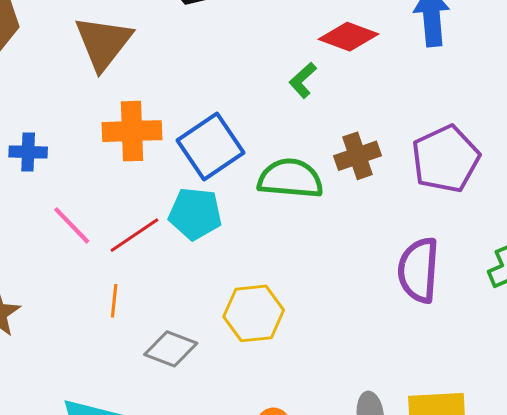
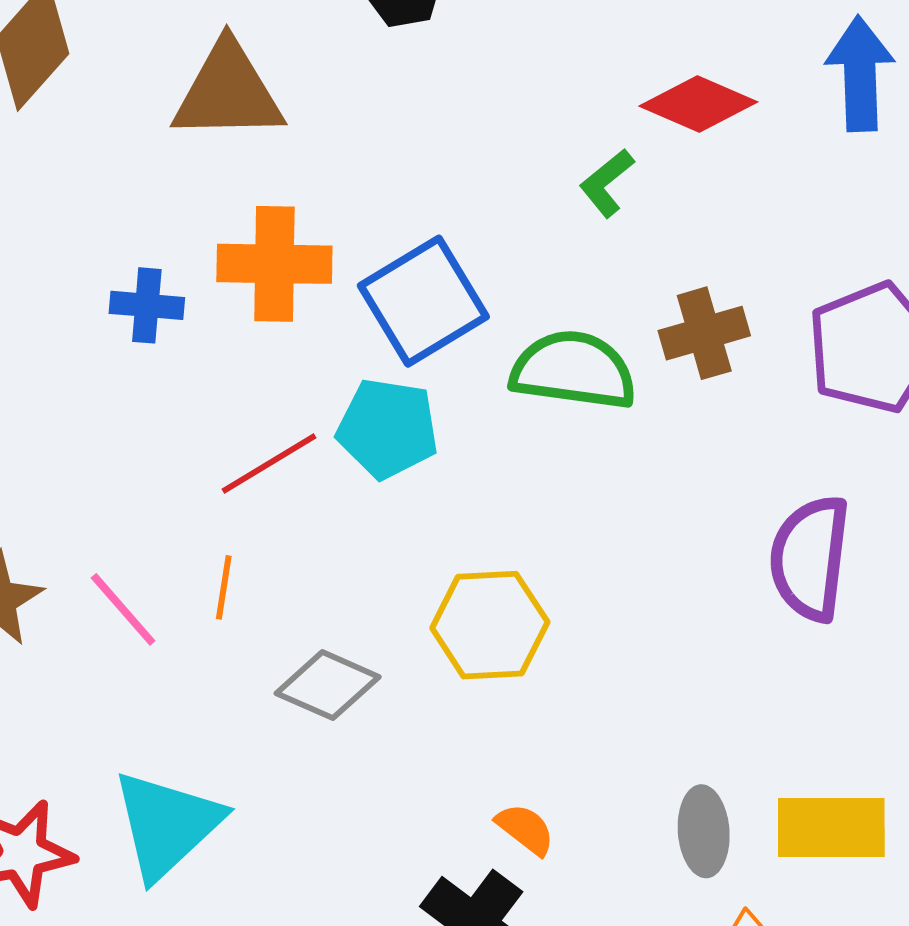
brown triangle: (103, 43) -> (228, 92), turned 48
blue cross: (28, 152) -> (147, 305), moved
pink line: (72, 225) -> (123, 609), moved

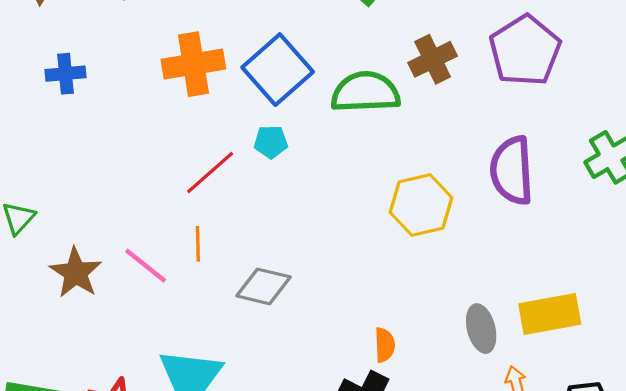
blue cross: (147, 305) -> (65, 74), moved
cyan pentagon: (388, 428) -> (271, 142), size x0.6
yellow hexagon: (490, 625) -> (421, 205), moved
orange semicircle: (525, 829) -> (385, 345), turned 60

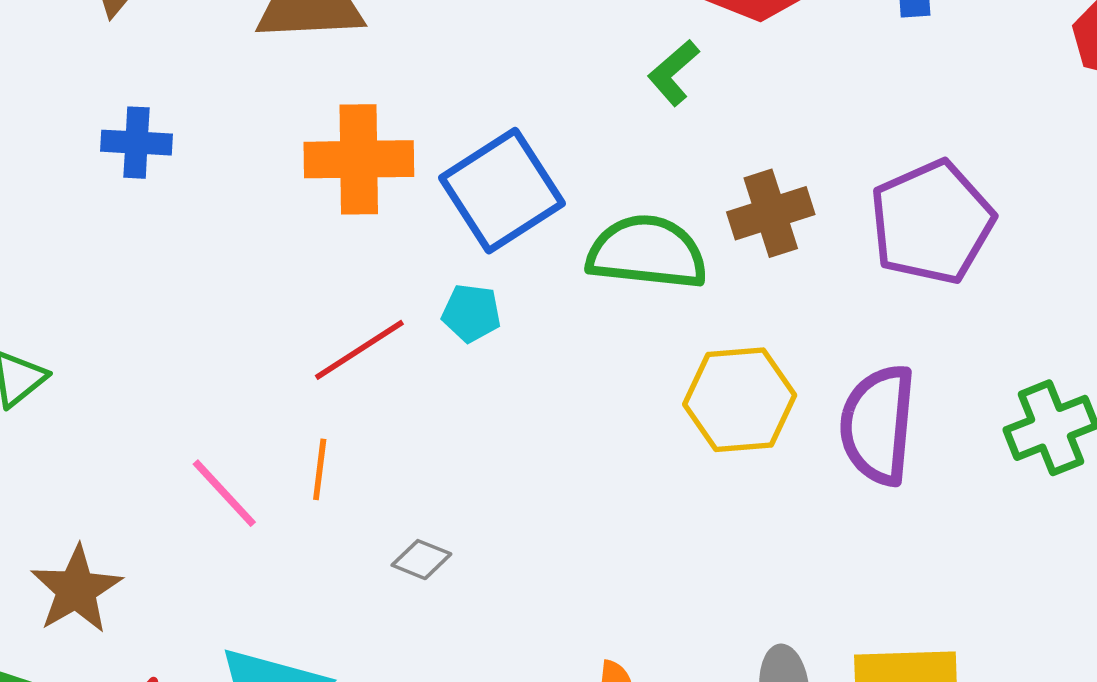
yellow hexagon: (421, 205) -> (740, 400), moved
brown star: (76, 273) -> (76, 589), moved
gray diamond: (264, 286) -> (421, 560), size x0.6

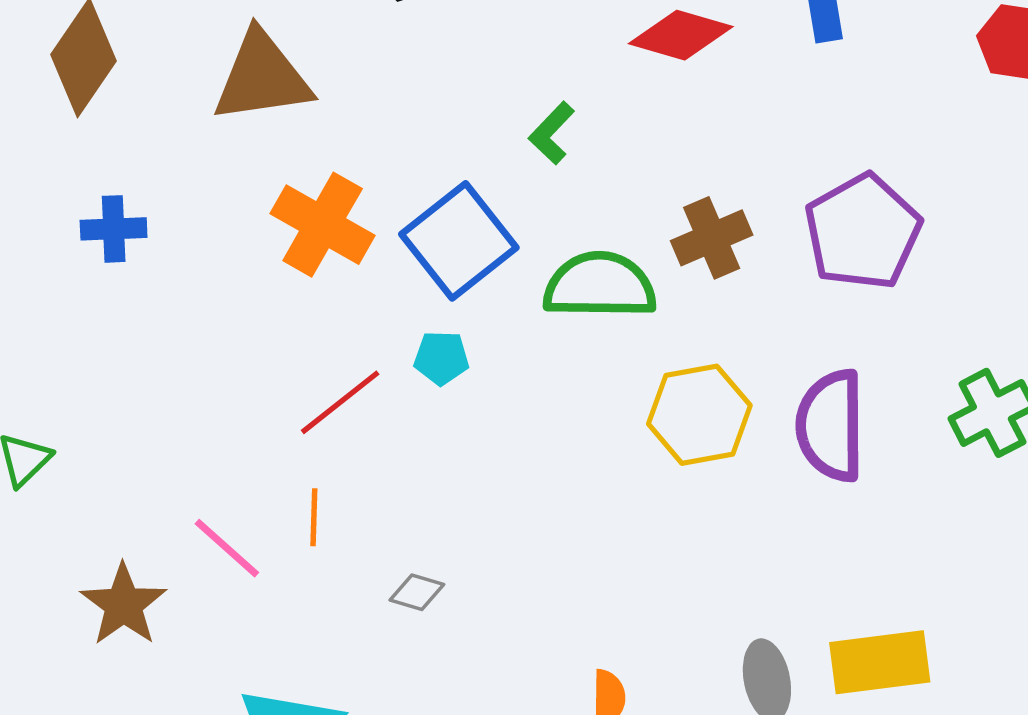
green L-shape: (673, 73) -> (552, 133), moved
orange cross: (359, 159) -> (323, 225), turned 36
brown star: (76, 589) -> (124, 605), moved

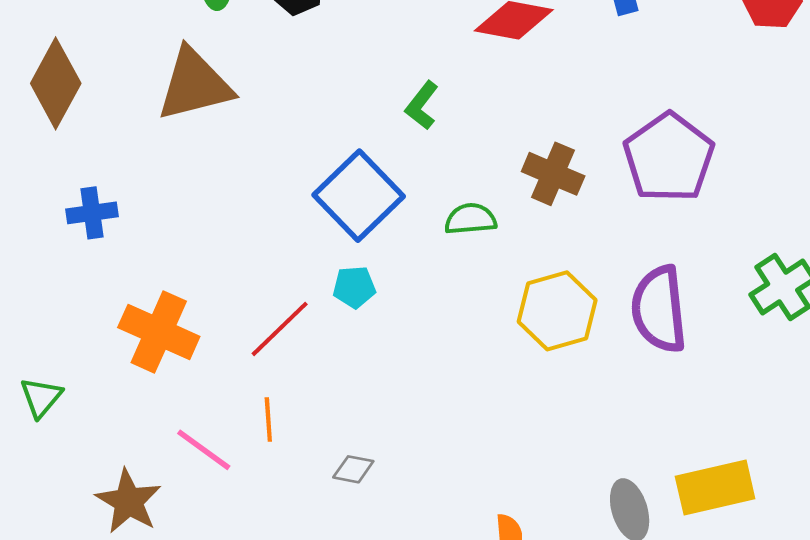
orange cross: (323, 225) -> (159, 332), moved
brown cross: (712, 238) -> (553, 174), turned -38
green semicircle: (600, 285) -> (471, 219), size x0.6

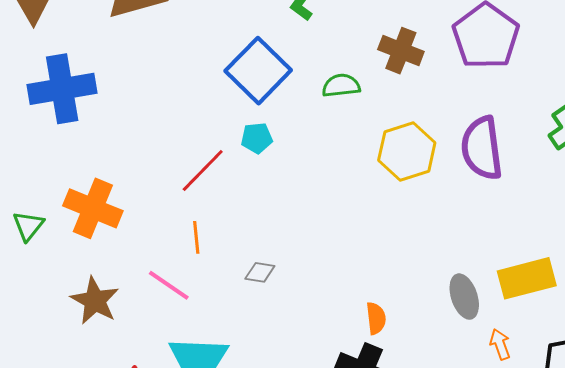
blue cross: (92, 213) -> (62, 89), size x1.8
orange cross: (159, 332) -> (93, 208), moved
pink line: (204, 450) -> (169, 285), moved

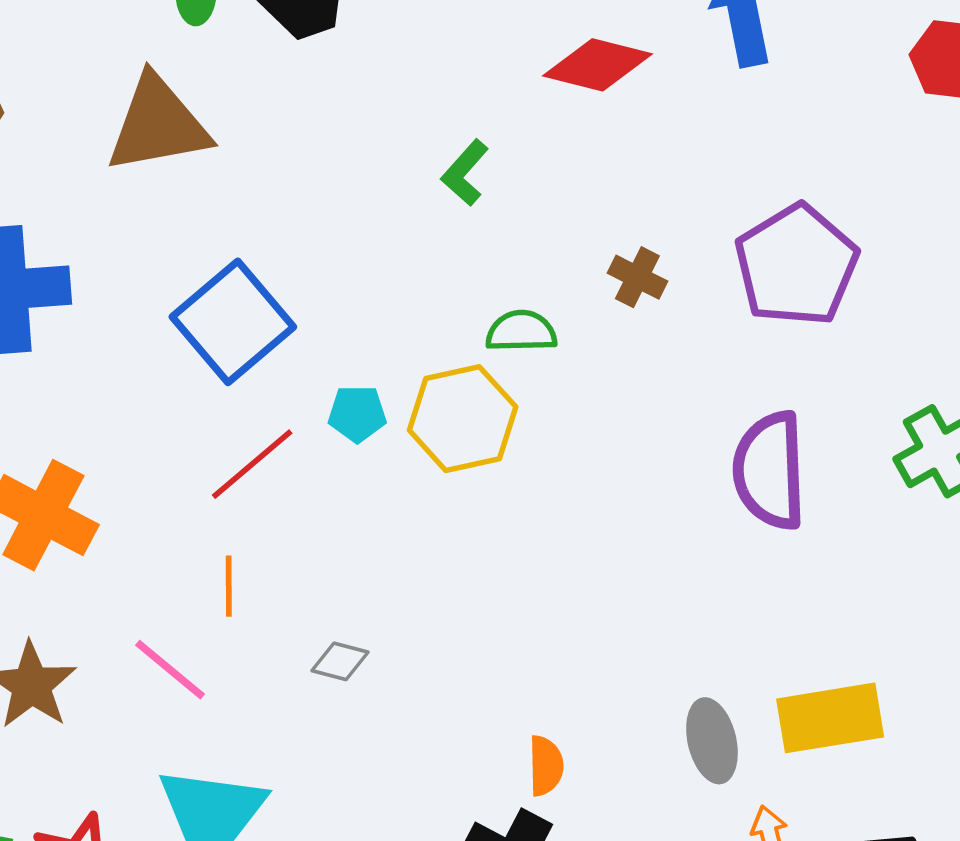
brown cross: (401, 51) -> (637, 277), size x0.7
blue square: (258, 71) -> (233, 322), moved
yellow hexagon: (407, 151) -> (463, 419), moved

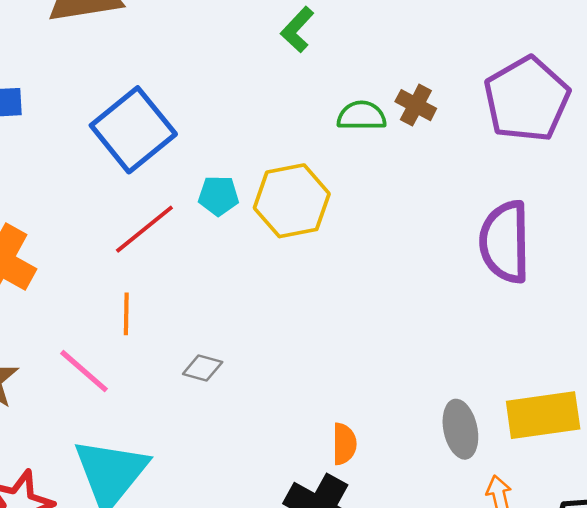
green semicircle: (521, 331) -> (362, 116), moved

